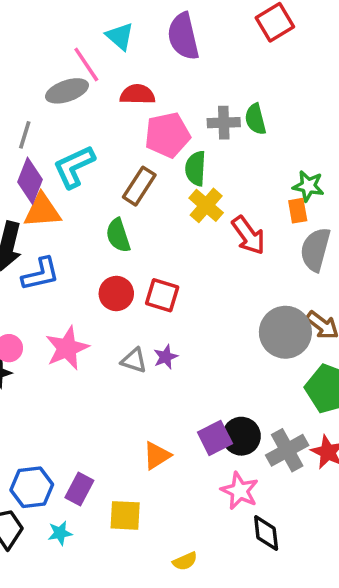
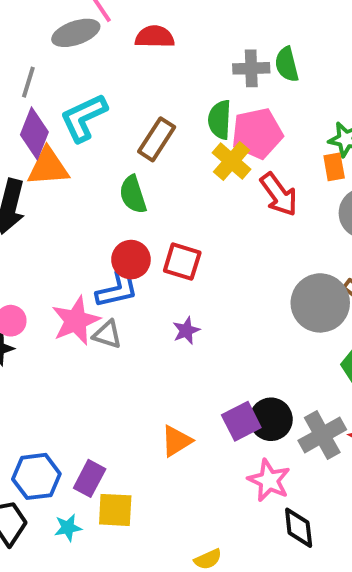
pink pentagon: (167, 135) -> (257, 133), moved
blue L-shape: (41, 274) -> (117, 289), moved
gray triangle: (134, 360) -> (107, 334), moved
yellow square: (125, 515) -> (115, 510), moved

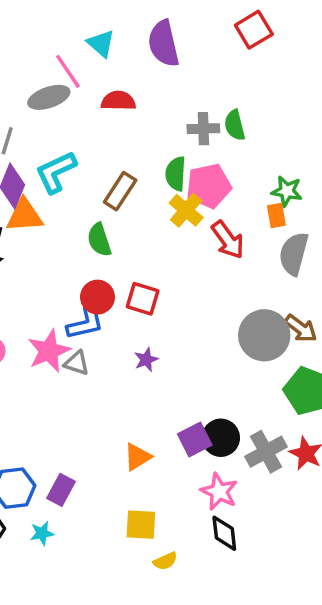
yellow square: (115, 510) -> (141, 525), moved
black diamond: (299, 528) -> (224, 533), moved

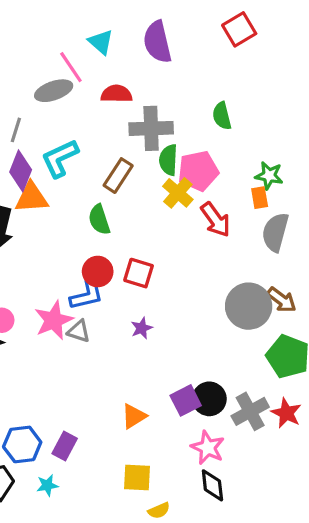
gray cross: (203, 129) -> (151, 128), moved, size x1.5

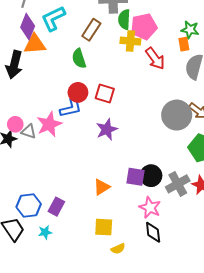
yellow cross: (178, 193) -> (130, 41), turned -36
purple star: (142, 328) -> (107, 129), size x1.5
gray triangle: (79, 331) -> (29, 131), moved
purple square: (186, 400) -> (136, 177), turned 36

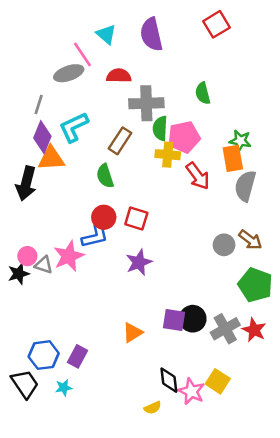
orange rectangle: (184, 44) -> (233, 158), size x1.5
gray circle: (177, 115) -> (224, 245), size x0.6
pink star: (150, 208) -> (191, 391), moved
yellow square: (104, 227) -> (218, 381), moved, turned 30
black diamond: (153, 232) -> (169, 380), moved

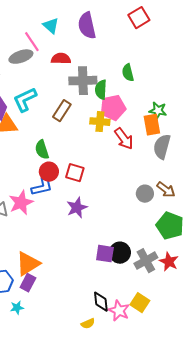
green semicircle: (160, 128) -> (101, 90), moved
green semicircle: (105, 176) -> (42, 150), moved
orange triangle: (133, 332) -> (28, 264), moved, size x1.5

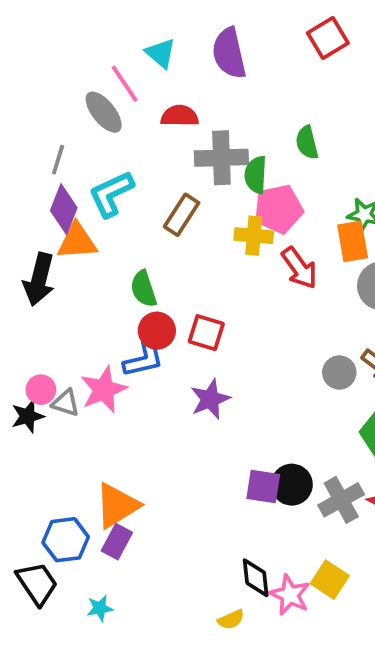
gray ellipse: (21, 57) -> (104, 112), turned 70
cyan star: (17, 308) -> (100, 608), moved

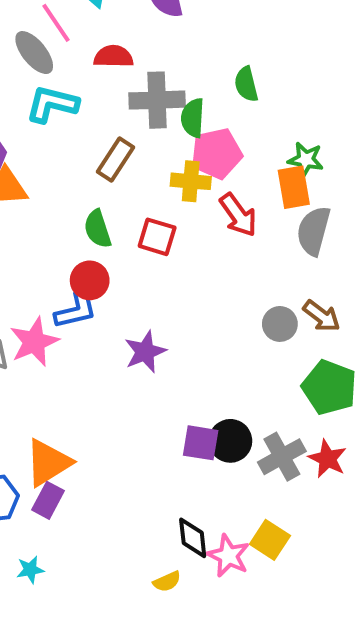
cyan L-shape: (111, 194) -> (52, 104), moved, turned 39
green semicircle: (144, 289) -> (98, 229), moved
red square: (206, 333) -> (157, 237), moved

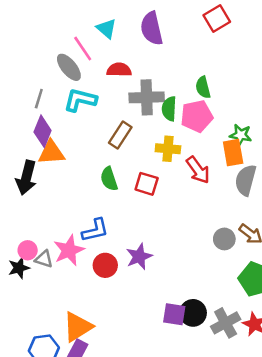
pink pentagon: (216, 154) -> (197, 116), moved
red circle: (90, 280) -> (105, 265), moved

